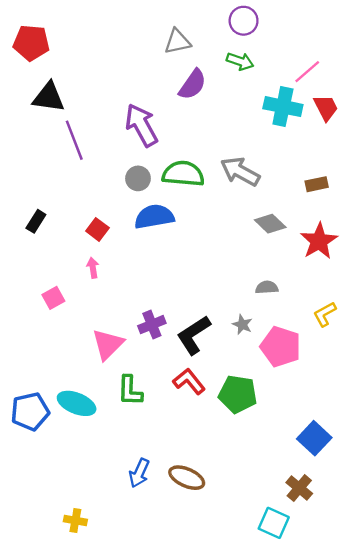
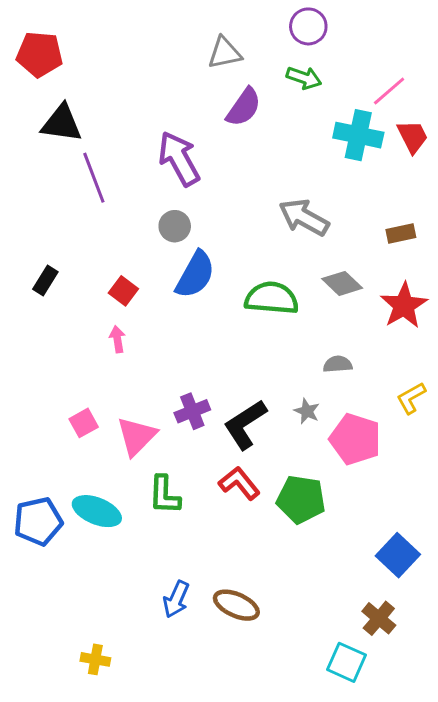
green semicircle: (183, 174) -> (272, 298), moved
blue semicircle: (154, 217) -> (195, 275), turned 129
pink square: (53, 298) -> (84, 423), moved

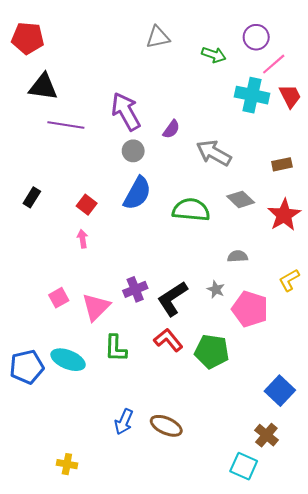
purple circle: (308, 26) -> (256, 37), moved
purple semicircle: (244, 107) -> (171, 129), moved, size x0.7
purple line: (94, 178) -> (66, 125), turned -60
gray circle: (175, 226) -> (133, 151), moved

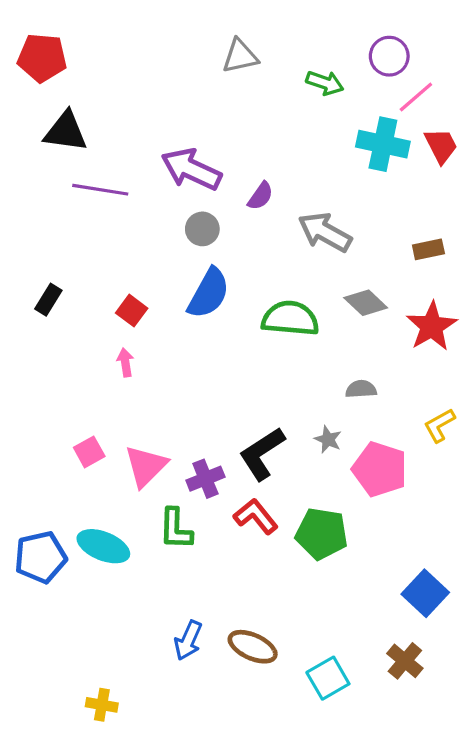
purple arrow: (126, 112) -> (191, 169), turned -36
purple cross: (135, 289) -> (205, 479), moved
cyan square: (244, 466) -> (328, 678), moved, turned 36

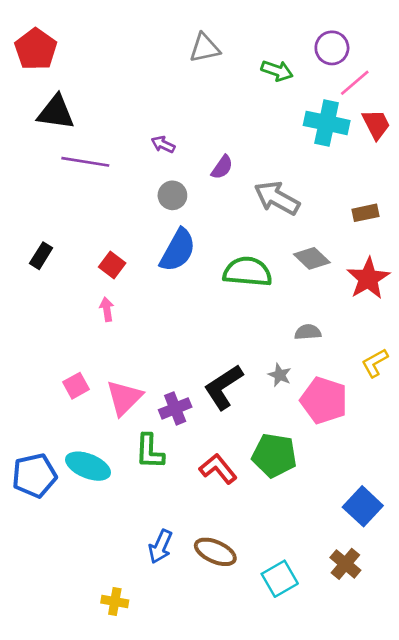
red pentagon: (42, 58) -> (36, 49), turned 30
purple arrow: (191, 169) -> (163, 144), size x0.5
red L-shape: (256, 516) -> (218, 469), moved
yellow cross: (102, 705) -> (115, 601), moved

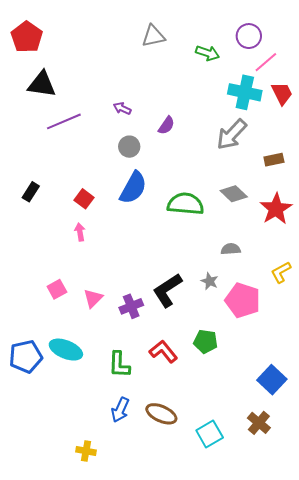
purple line: (85, 162) -> (64, 121), turned -32
gray arrow: (277, 198) -> (232, 134), moved, turned -76
pink triangle: (124, 398) -> (93, 298), size x0.7
green L-shape: (150, 451) -> (119, 365), moved
green pentagon: (274, 455) -> (206, 341), size x0.7

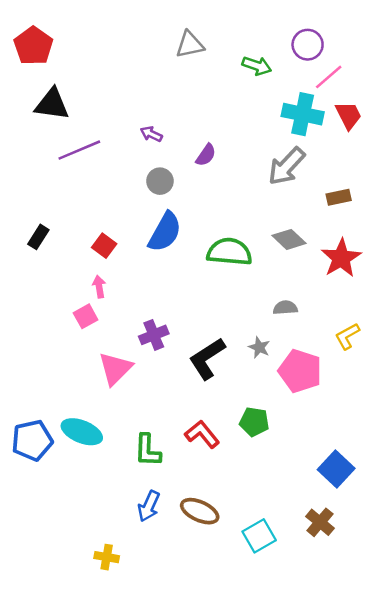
pink square: (57, 289) -> (86, 316), moved
pink triangle: (93, 298) -> (115, 368), size x1.4
purple cross: (131, 306) -> (154, 335), moved

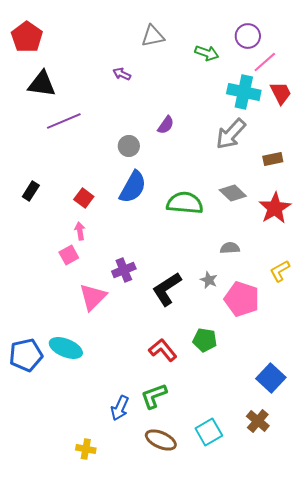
purple arrow: (151, 134) -> (122, 74), moved
green L-shape: (148, 450) -> (154, 396), moved, turned 68
brown ellipse: (200, 511) -> (161, 440), moved

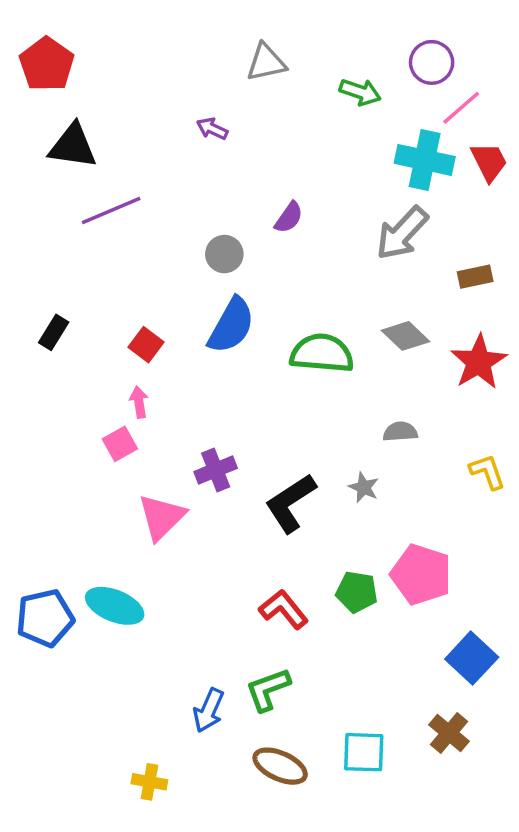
yellow L-shape: (280, 271) -> (487, 472), turned 100
pink pentagon: (242, 299) -> (421, 574), moved
cyan square: (209, 432) -> (364, 752), turned 32

